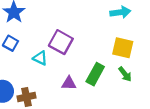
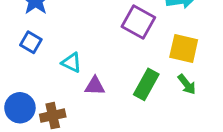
purple square: (61, 42) -> (138, 22), moved
purple triangle: (69, 83) -> (95, 86), moved

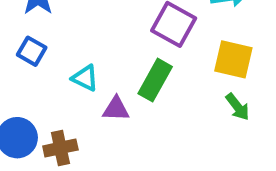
green rectangle: (146, 84) -> (155, 80), moved

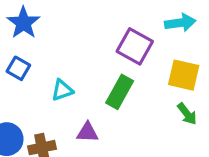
cyan triangle: (85, 78) -> (62, 90), turned -45
purple triangle: (116, 109) -> (88, 132), moved

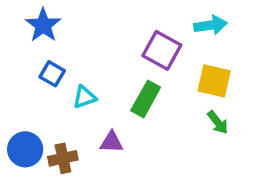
blue square: (18, 68) -> (52, 74), moved

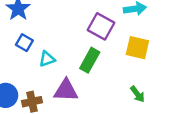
green arrow: (218, 122) -> (137, 94), moved
purple triangle: (112, 142) -> (66, 90), size x1.5

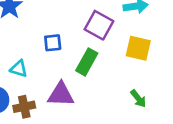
blue square: (24, 43) -> (53, 43), moved, turned -36
cyan triangle: (47, 59) -> (19, 69), moved, turned 36

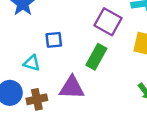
blue square: (53, 43) -> (54, 40), moved

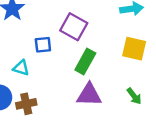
purple square: (108, 22) -> (74, 27), moved
purple triangle: (72, 88) -> (89, 95), moved

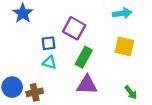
cyan triangle: (21, 68) -> (50, 62), moved
green arrow: (134, 96) -> (131, 92), moved

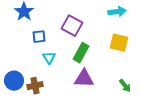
blue square: (48, 43) -> (39, 37), moved
cyan triangle: (50, 62) -> (49, 58), turned 40

